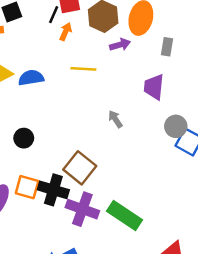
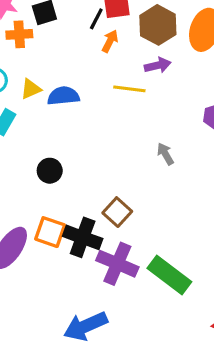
purple arrow: (120, 45) -> (158, 65), moved
brown square: (80, 168) -> (117, 212), size x0.7

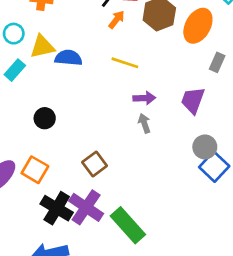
purple arrow: (158, 65) -> (144, 98), moved
yellow triangle: (31, 89) -> (42, 47), size x1.4
black cross: (83, 237) -> (57, 208), moved

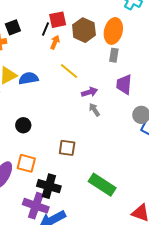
gray rectangle: (217, 62) -> (114, 55), moved
yellow line: (125, 63) -> (69, 71), turned 36
brown square: (95, 164) -> (67, 148), turned -30
purple cross: (86, 207) -> (36, 206), moved

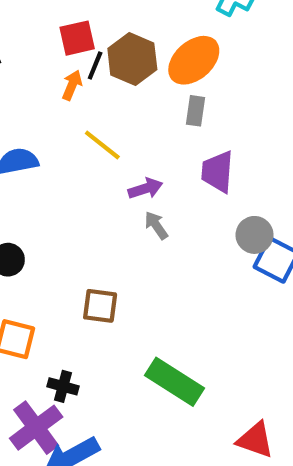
black line: (45, 29) -> (95, 66), moved
orange ellipse: (113, 31) -> (194, 60), turned 35
black cross: (49, 186) -> (63, 386), size x0.6
purple cross: (36, 206) -> (36, 428), turned 35

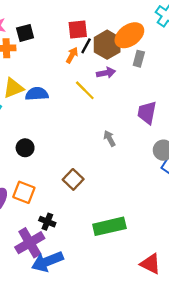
orange ellipse: (194, 60) -> (129, 35), moved
gray rectangle: (196, 111) -> (139, 59), moved
purple arrow: (145, 189) -> (106, 73), moved
brown square: (100, 306) -> (73, 179), turned 30
green rectangle: (174, 382) -> (109, 226), turned -52

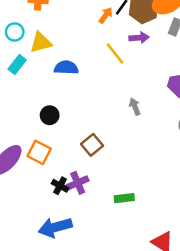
blue semicircle: (37, 94) -> (66, 68), moved
black circle: (25, 148) -> (50, 115), moved
green rectangle: (109, 226) -> (124, 198), size x0.6
purple cross: (30, 243) -> (78, 183), moved, size x0.7

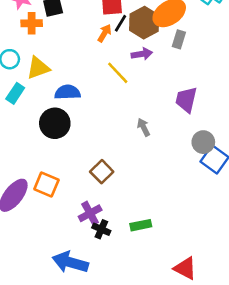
black circle: (50, 115) -> (55, 123), moved, size x1.5
black cross: (60, 186) -> (101, 229), moved
blue arrow: (55, 227) -> (70, 262), turned 36

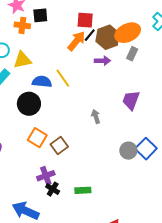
orange arrow: (105, 33) -> (76, 41), size x1.5
yellow line: (118, 73) -> (63, 78), moved
gray circle: (203, 142) -> (128, 151), moved
orange square: (46, 184) -> (37, 138), moved

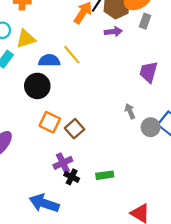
gray arrow: (96, 116) -> (130, 111), moved

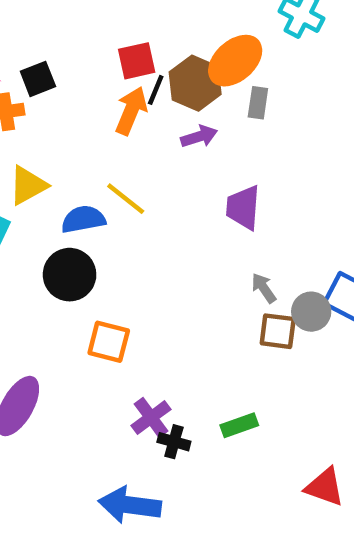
purple trapezoid: (149, 72) -> (243, 207), moved
brown square: (75, 129) -> (278, 331), moved, turned -30

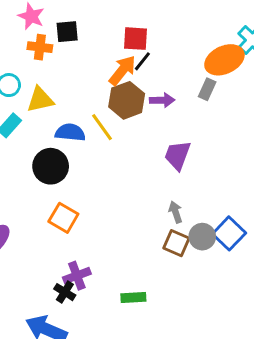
orange ellipse: (235, 61) -> (224, 60), moved
brown hexagon: (195, 83) -> (127, 100), moved
black cross: (174, 442) -> (65, 292), moved

